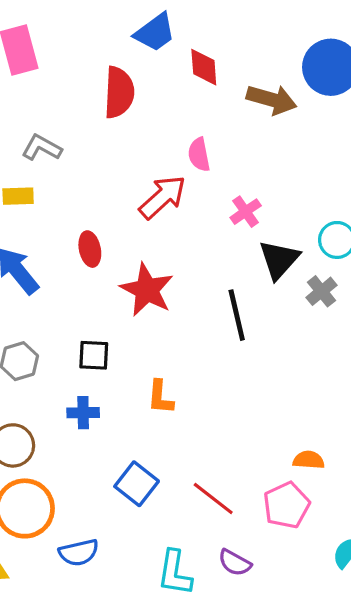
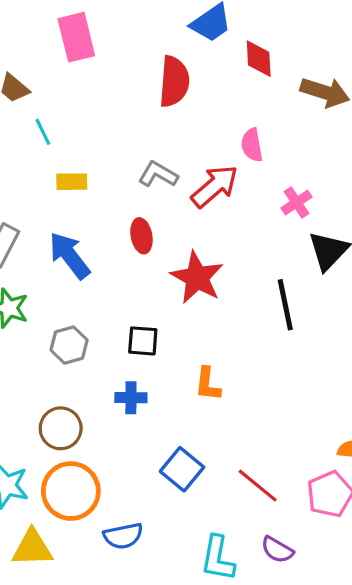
gray L-shape: (42, 148) -> (158, 174), moved

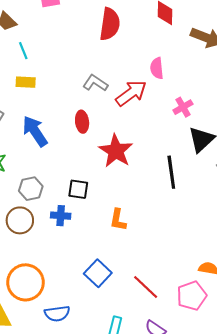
yellow rectangle: (72, 182) -> (26, 82), moved
blue cross: (131, 398) -> (61, 216), moved
brown circle: (61, 428) -> (20, 220), moved

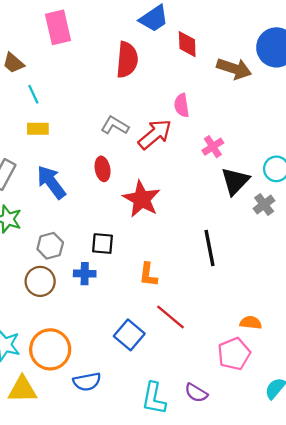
black line: (171, 172) -> (209, 248), moved
red line: (146, 287) -> (170, 317), moved

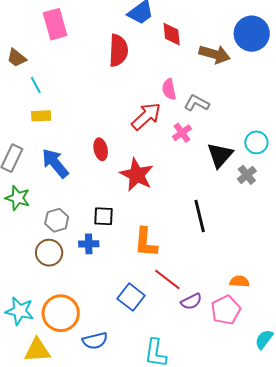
gray L-shape: (115, 125) -> (197, 103), moved
pink cross: (213, 147) -> (182, 133), moved
orange L-shape: (148, 275) -> (146, 242), size x1.4
purple semicircle: (196, 393) -> (191, 301), moved, turned -55

